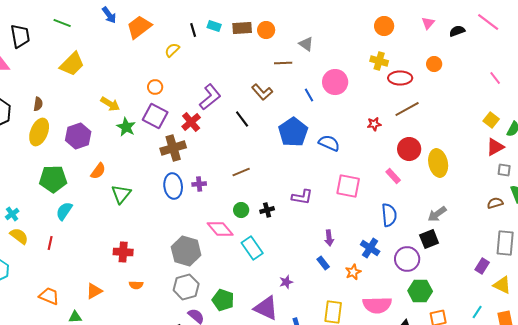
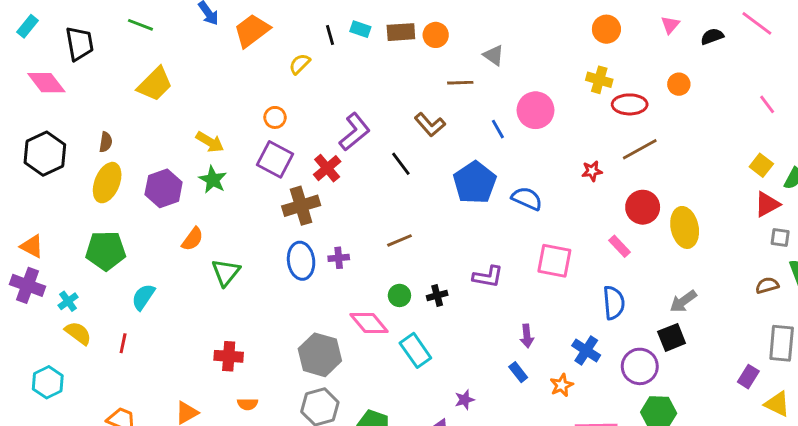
green star: (126, 127) -> (213, 180), moved
green pentagon: (53, 179) -> (106, 251), moved

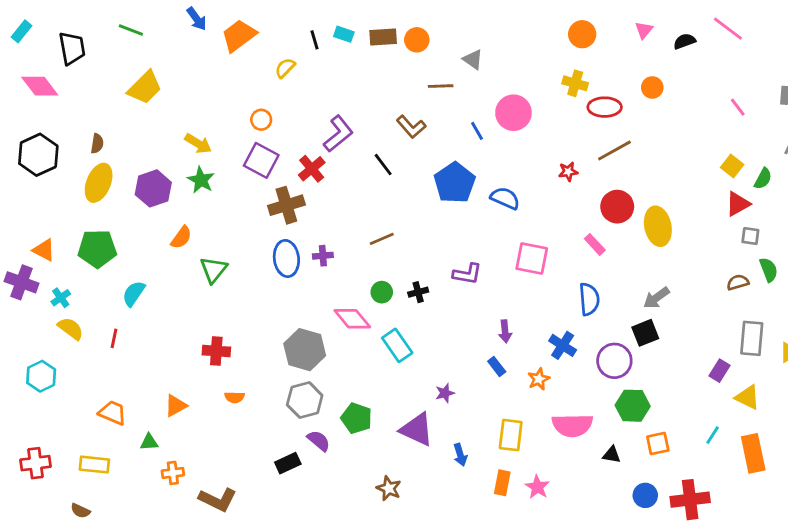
orange triangle: (32, 246) -> (44, 250), moved

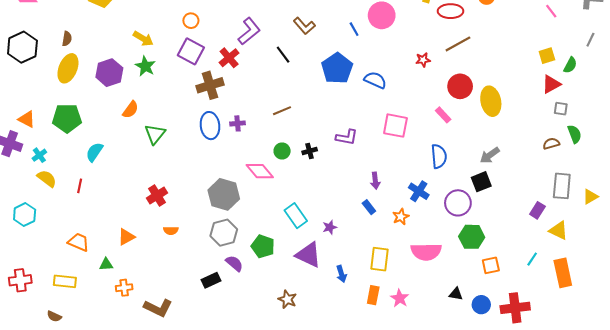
yellow square: (732, 166) -> (547, 56), turned 35
cyan rectangle: (397, 345) -> (296, 216), moved
red cross: (216, 351) -> (157, 195), turned -36
black triangle: (612, 455) -> (456, 294), moved

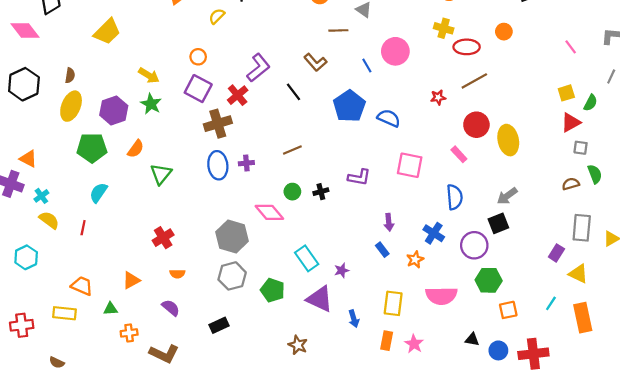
green pentagon: (67, 118) -> (92, 148), moved
purple semicircle: (234, 263) -> (171, 308), moved
yellow rectangle: (65, 281) -> (64, 313), moved

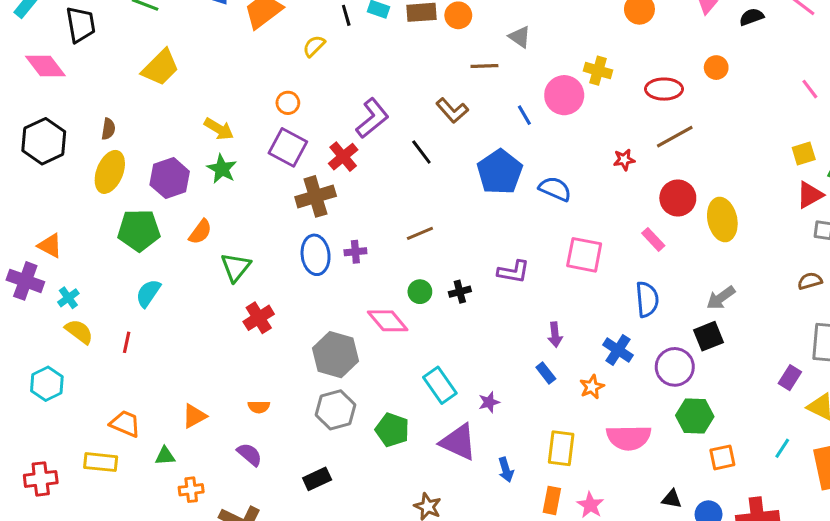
yellow cross: (444, 28) -> (598, 71), moved
red cross: (163, 238) -> (259, 318), moved

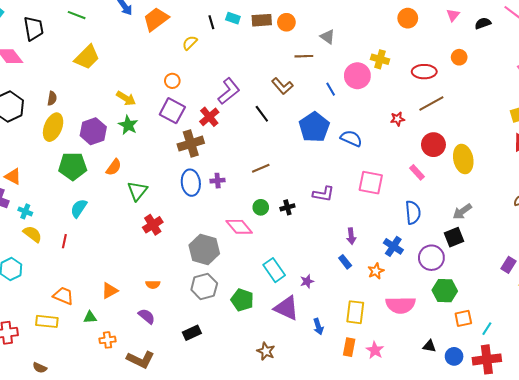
cyan cross: (68, 298) -> (25, 211), turned -32
cyan line: (782, 448) -> (487, 329), moved

